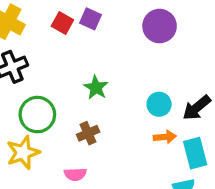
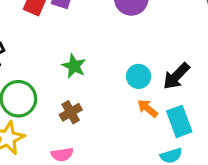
orange arrow: (165, 137) -> (148, 108), turned -130

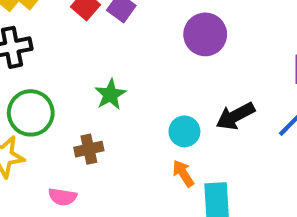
black arrow: (176, 76) -> (235, 116), moved

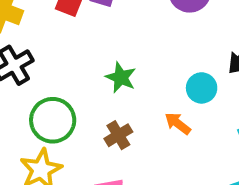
orange arrow: (183, 173) -> (178, 123), moved

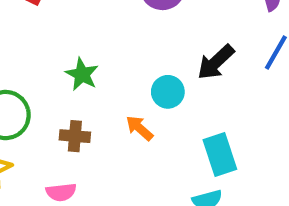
brown cross: (118, 135) -> (75, 136), turned 32

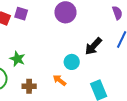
green star: (82, 74) -> (17, 59), moved

